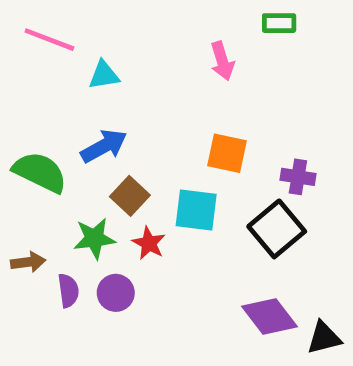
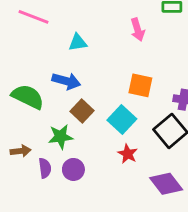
cyan triangle: (104, 75) -> (78, 43), moved
blue arrow: (104, 146) -> (66, 81), turned 44
cyan square: (196, 210) -> (122, 120), turned 36
red star: (149, 243) -> (128, 154), moved

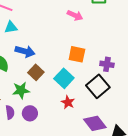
pink arrow: (138, 30) -> (75, 15), turned -49
cyan triangle: (78, 43) -> (11, 27), moved

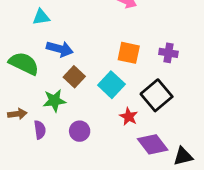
purple cross: (107, 64) -> (168, 53), moved
red star: (68, 102) -> (129, 117), moved
purple circle: (30, 113) -> (80, 131), moved

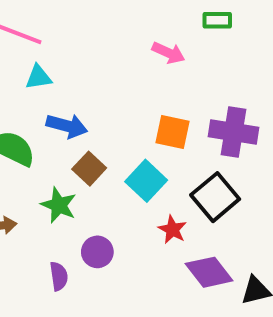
purple cross: (168, 53) -> (233, 132), size x1.6
green star: (54, 101) -> (59, 205), turned 30
purple semicircle: (40, 130) -> (59, 276), moved

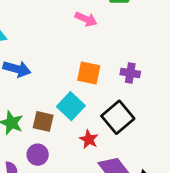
purple cross: (233, 132) -> (130, 73), size x0.6
brown square: (89, 169) -> (43, 121), moved, turned -30

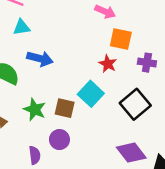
orange square: (89, 73) -> (121, 39), moved
red star: (89, 139) -> (108, 64), moved

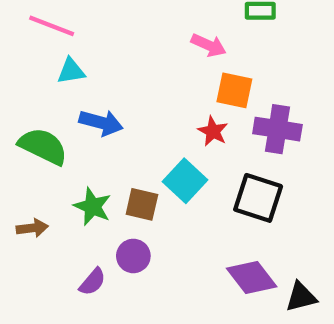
purple cross: (147, 63) -> (277, 129), size x1.5
black square: (135, 104) -> (258, 198), turned -32
purple semicircle: (35, 155) -> (92, 282), turned 48

